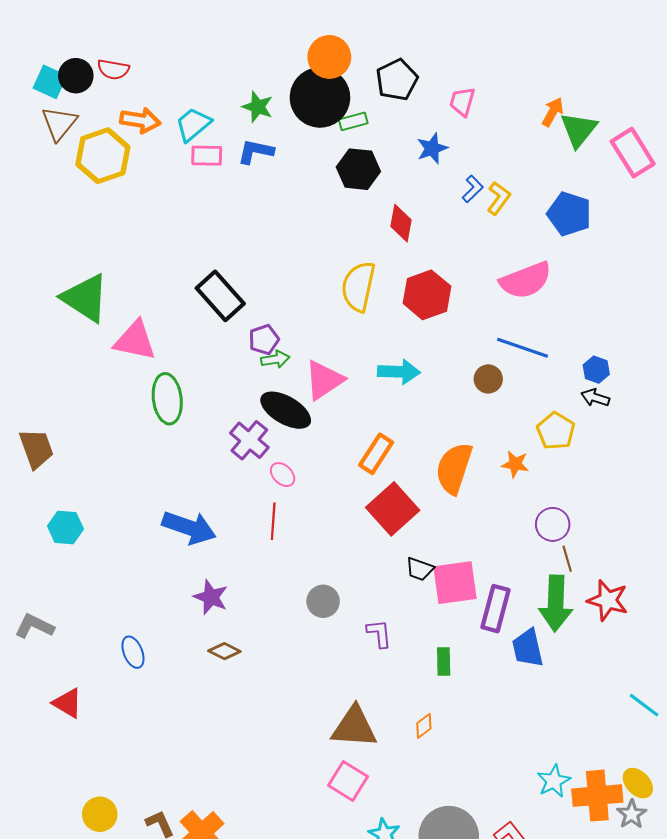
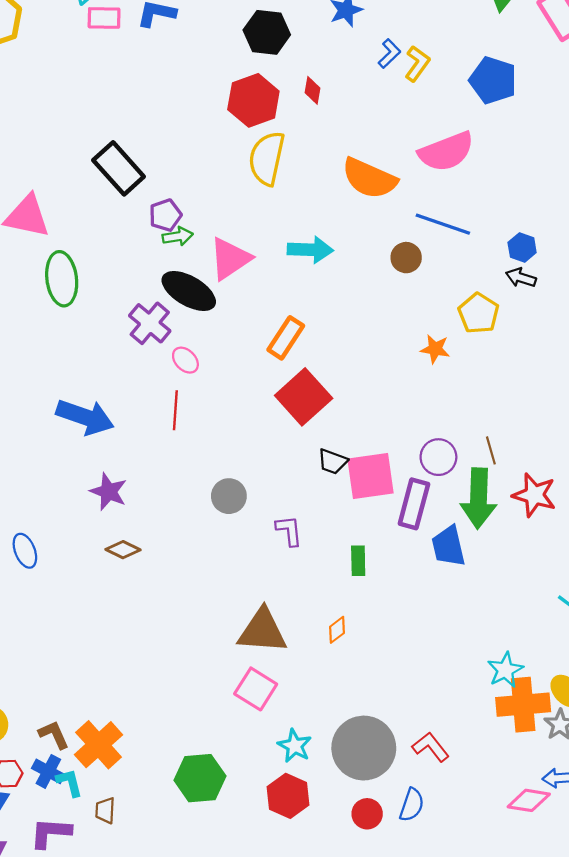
red diamond: (401, 223) -> (312, 90), size x0.7
red hexagon: (427, 295) -> (253, 100), moved
orange semicircle: (454, 468) -> (369, 178), moved, turned -84
purple circle: (553, 524) -> (438, 457), moved
cyan star: (554, 781) -> (505, 670), moved

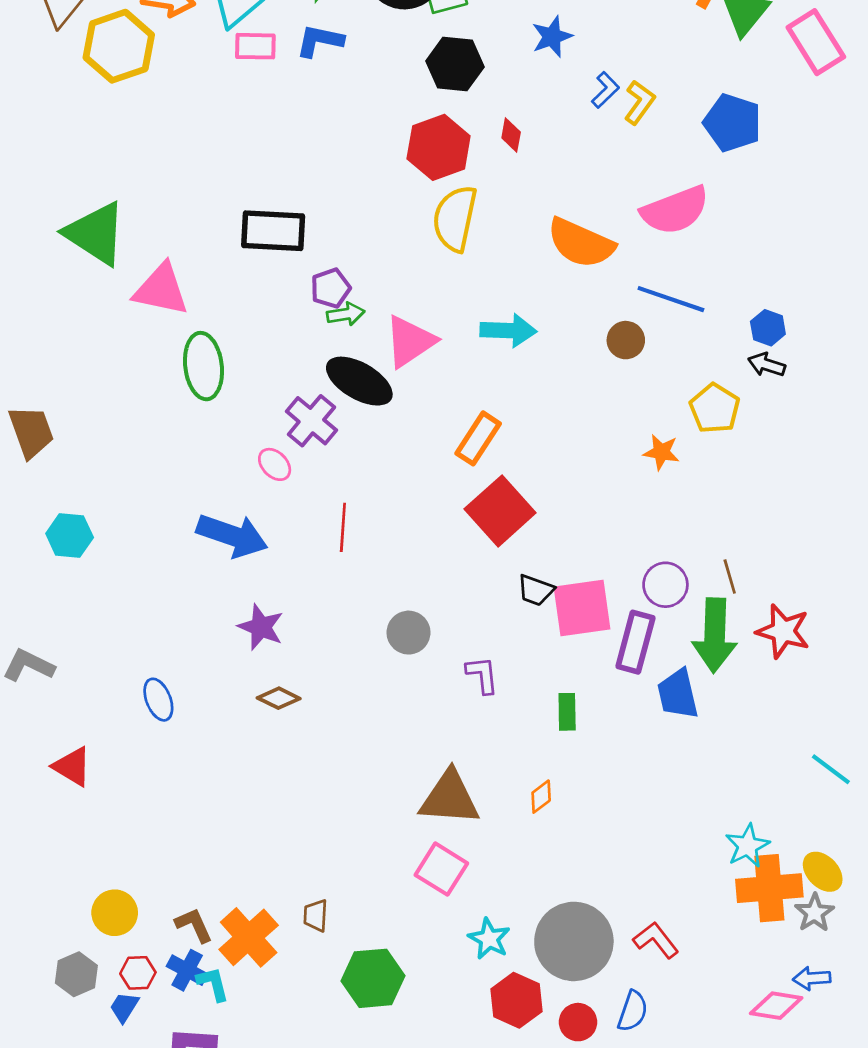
black rectangle: (119, 168) -> (273, 231), turned -45
pink ellipse: (185, 360) -> (275, 464), moved
red hexagon: (288, 796) -> (516, 1000), moved
brown trapezoid: (105, 810) -> (316, 915), moved

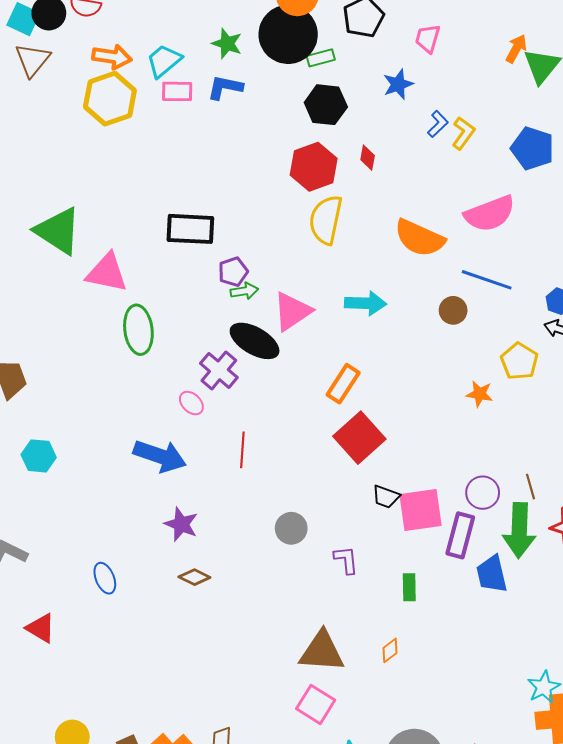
yellow hexagon: (119, 46) -> (110, 99), moved

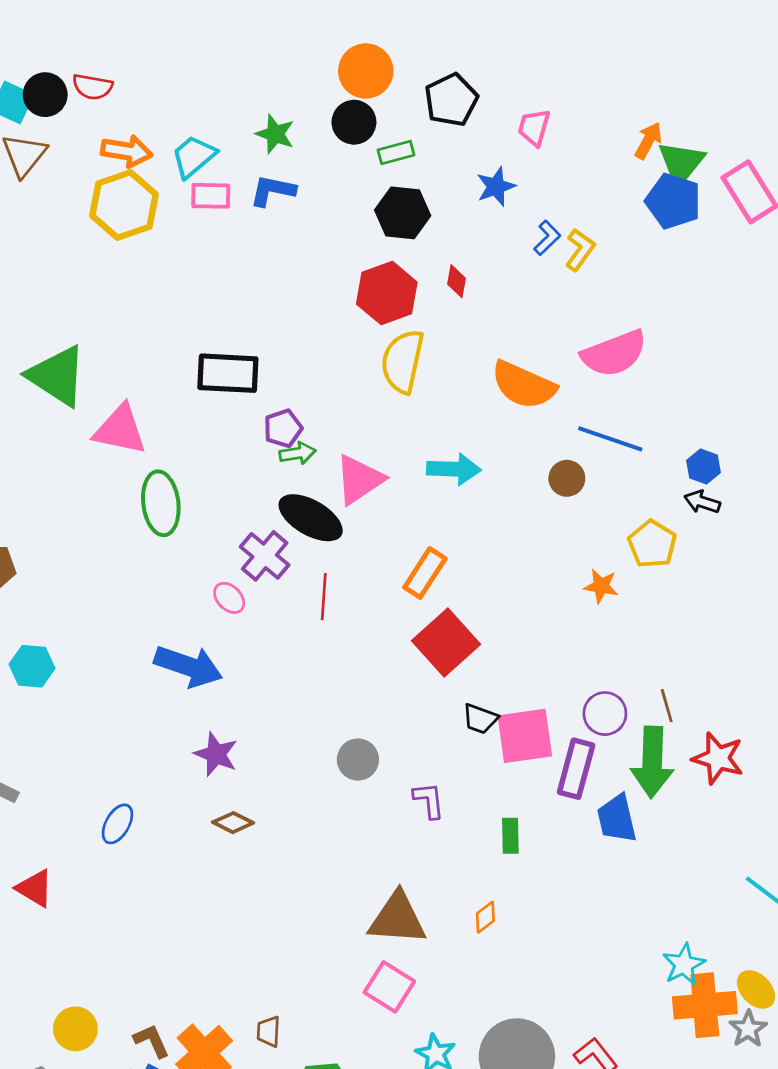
black circle: (288, 34) -> (354, 122), size x0.6
blue pentagon: (533, 148) -> (673, 201), moved
red line: (242, 450) -> (324, 597), moved
blue ellipse: (105, 578) -> (117, 824), turned 52

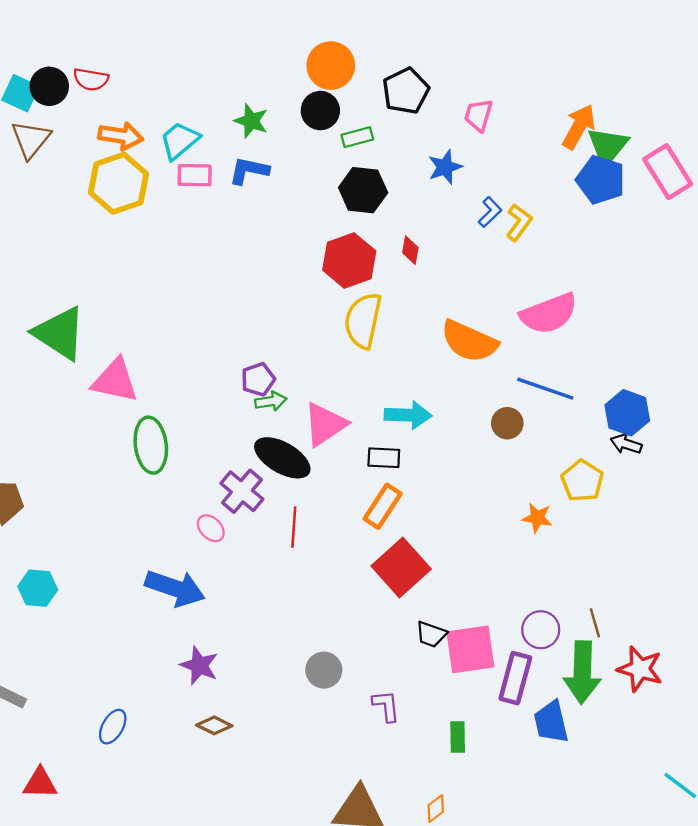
orange arrow: (648, 141) -> (579, 127), size x1.4
black rectangle: (228, 373) -> (384, 458), moved, size x0.6
blue hexagon: (704, 466) -> (627, 413), size x1.5
red triangle: (35, 888) -> (40, 783), turned -30

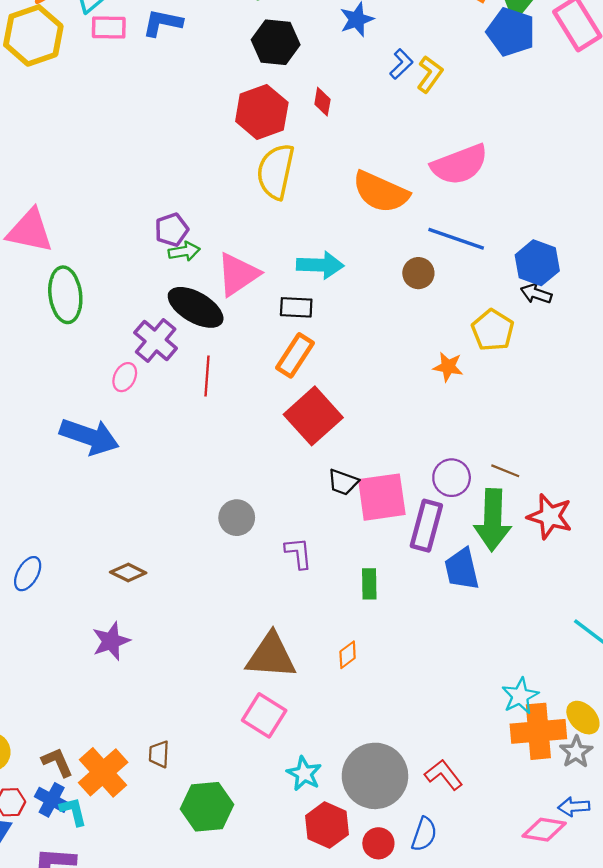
pink ellipse: (211, 528) -> (125, 377), turned 72
brown line: (595, 623) -> (505, 471), turned -52
purple star: (199, 665) -> (111, 641), moved, turned 30

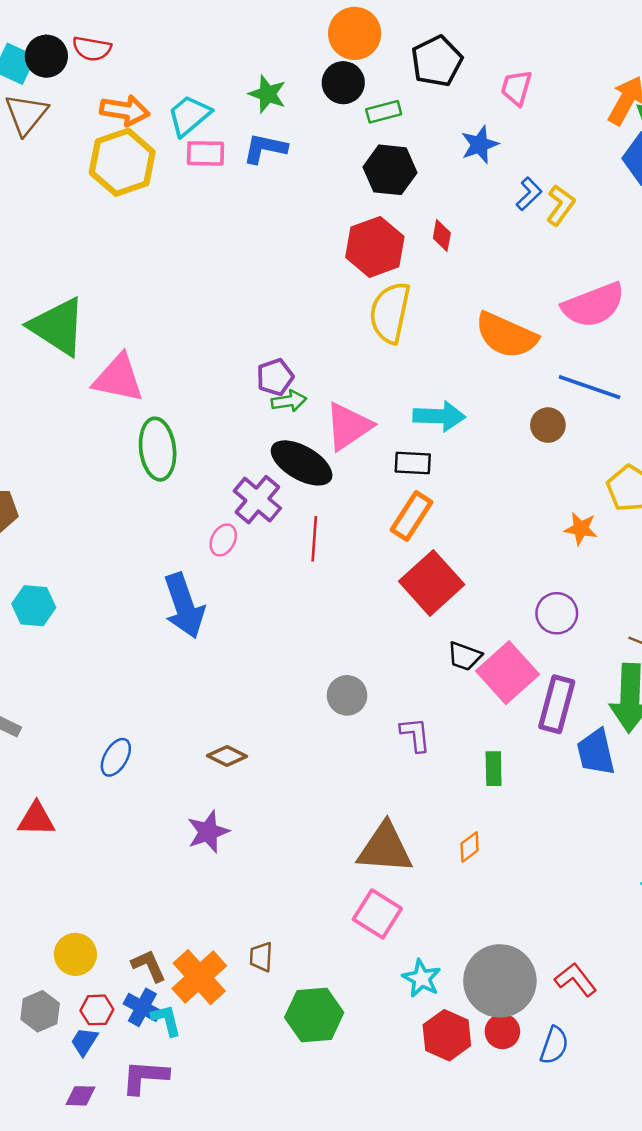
blue arrow: (89, 437) -> (184, 606), turned 52
purple circle: (452, 478) -> (557, 613), moved
pink square: (382, 497) -> (507, 673), turned -34
red circle: (378, 843) -> (502, 1031), moved

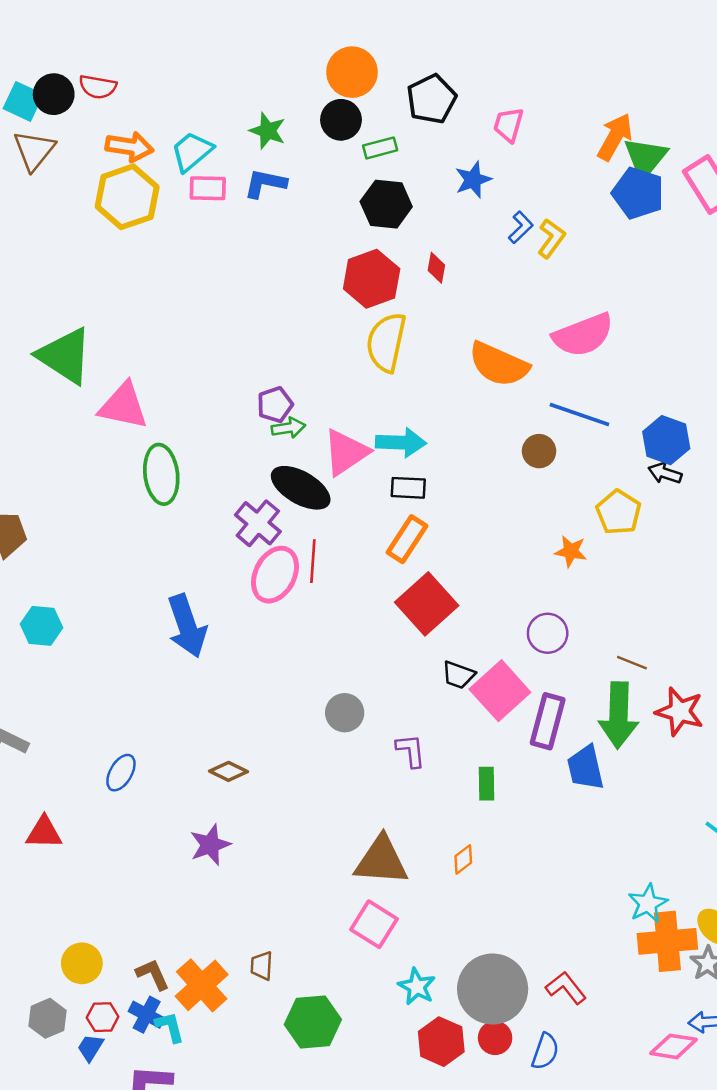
cyan arrow: (439, 416) -> (401, 443), moved
pink ellipse: (223, 540) -> (275, 575), moved, size x1.8

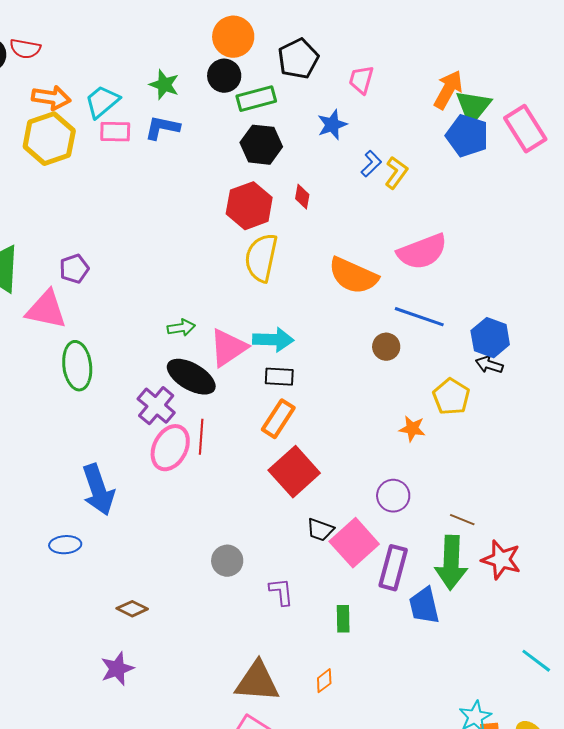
green rectangle: (380, 148) -> (256, 99), size x1.4
purple pentagon: (275, 405) -> (74, 269), moved
blue ellipse: (121, 773) -> (65, 545), moved, turned 56

